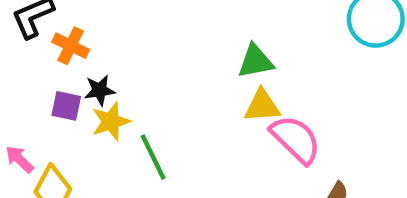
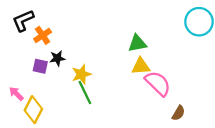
orange cross: (71, 46) -> (43, 35), turned 30
yellow star: (111, 121) -> (81, 74), moved

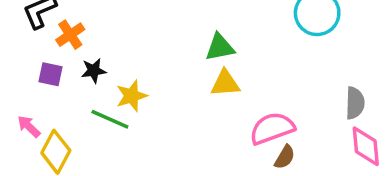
purple square: (40, 66) -> (50, 74), moved
pink semicircle: (158, 83) -> (272, 128), moved, turned -64
green line: (85, 93) -> (110, 119), moved, turned -40

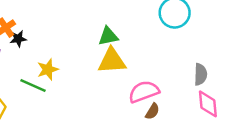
black star: (94, 71) -> (18, 39), moved
yellow triangle: (225, 83) -> (112, 61), size x1.4

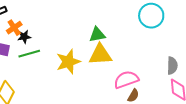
yellow star: (48, 69) -> (68, 62), moved, size x1.4
green line: (33, 85) -> (29, 54), moved, turned -40

